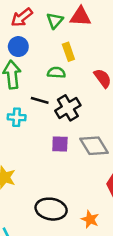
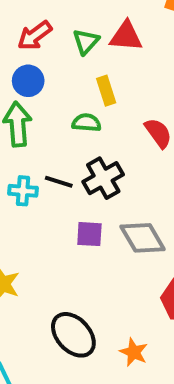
black line: (40, 100) -> (59, 182), moved
black ellipse: (51, 209) -> (73, 335), turned 36

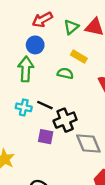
yellow rectangle: (106, 91) -> (79, 57), turned -49
black cross: (103, 178) -> (65, 120), moved
purple square: (89, 234) -> (46, 137), moved

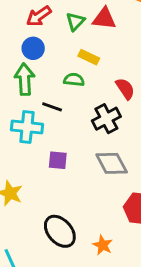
black line: (45, 105) -> (52, 107), moved
cyan cross: (24, 107) -> (27, 127), size x1.5
black cross: (65, 120) -> (106, 119), moved

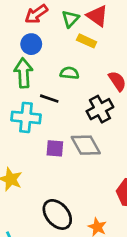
red triangle: (104, 19) -> (97, 16), turned 30
yellow rectangle: (89, 57) -> (87, 41), moved
gray diamond: (112, 163) -> (86, 145), moved

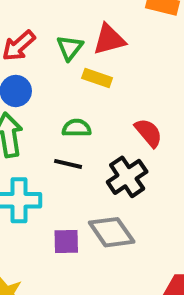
red triangle: (97, 16) -> (109, 39), turned -45
black line: (49, 99) -> (68, 164), moved

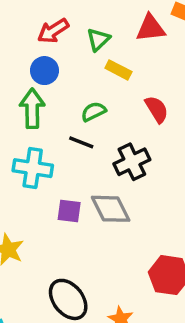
red triangle: (109, 39) -> (151, 28), moved
green semicircle: (77, 128) -> (94, 112), turned -35
red semicircle: (148, 133) -> (157, 109), moved

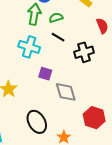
green semicircle: (94, 112) -> (56, 18), moved
gray diamond: (111, 209) -> (66, 92), moved

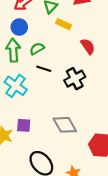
cyan cross: (29, 47) -> (16, 86), turned 30
purple square: (45, 74) -> (24, 125), moved

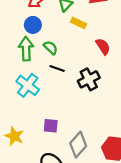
green semicircle: (37, 49) -> (51, 48), turned 72
purple square: (24, 125) -> (51, 126), moved
gray diamond: (65, 125) -> (78, 145), moved, turned 70

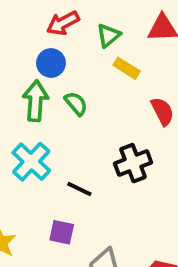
black line: (57, 69) -> (79, 189), moved

